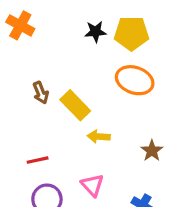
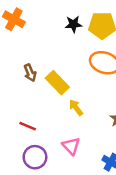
yellow arrow: (99, 137) -> (76, 107), turned 49
red line: (38, 160) -> (28, 126), turned 35

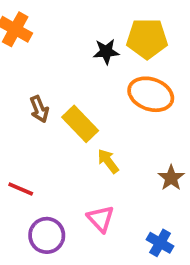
black star: (74, 24) -> (106, 52), moved
red line: (28, 126) -> (21, 189), moved

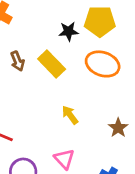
brown arrow: (39, 109) -> (18, 61), moved
yellow rectangle: (80, 124) -> (52, 64), moved

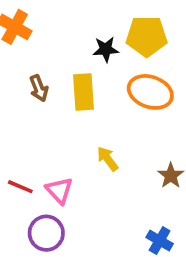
yellow rectangle: (52, 64) -> (83, 92), turned 40
pink triangle: (64, 159) -> (59, 190), moved

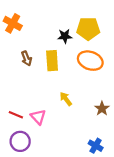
purple circle: (46, 233) -> (20, 141), moved

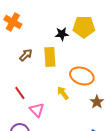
brown arrow: (27, 58) -> (26, 55), turned -112
orange ellipse: (90, 61) -> (82, 76), moved
red line: (16, 115) -> (20, 93), moved, turned 32

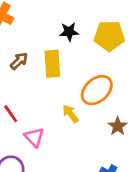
yellow pentagon: (84, 27) -> (109, 36), moved
orange ellipse: (82, 76) -> (97, 90), turned -60

